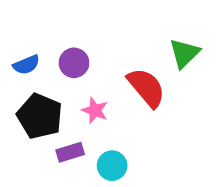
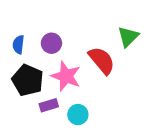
blue semicircle: (26, 65) -> (18, 45), turned 120
pink star: (95, 110) -> (66, 76), size x1.6

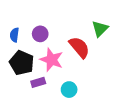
cyan circle: (78, 115) -> (69, 90), moved

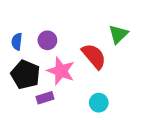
cyan circle: (69, 90) -> (99, 103), moved

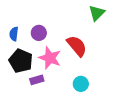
green triangle: (118, 34) -> (97, 13), moved

